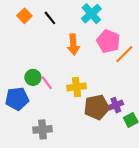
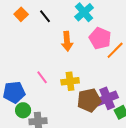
green circle: (33, 77) -> (23, 110), moved
purple cross: (116, 105) -> (107, 98), size x1.5

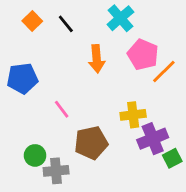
yellow cross: (70, 81) -> (133, 115), moved
blue pentagon: (14, 92) -> (22, 78), moved
brown pentagon: (89, 100) -> (91, 143), moved

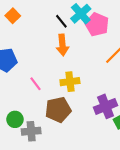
black line: (66, 24) -> (61, 21), moved
pink pentagon: (143, 55) -> (97, 24), moved
yellow cross: (133, 115) -> (70, 82), moved

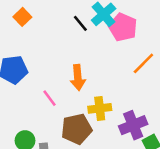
orange arrow: (62, 45) -> (78, 77), moved
yellow cross: (70, 82) -> (100, 108), moved

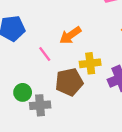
orange arrow: (78, 77) -> (70, 35), turned 60

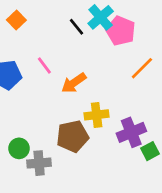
pink line: (45, 54) -> (44, 65), moved

